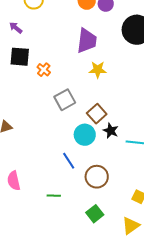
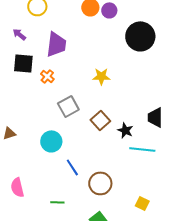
purple trapezoid: (87, 41) -> (56, 44), moved
black star: (111, 131) -> (125, 130), moved
cyan circle: (85, 135) -> (51, 141), moved

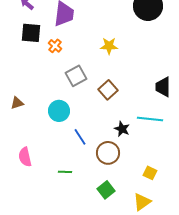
black star: (125, 130) -> (122, 129), moved

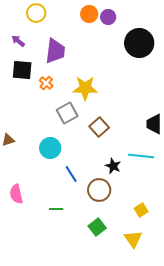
yellow star: (109, 46) -> (85, 88), moved, size x1.4
yellow square: (150, 173) -> (141, 210), turned 32
yellow triangle: (142, 202) -> (133, 239), turned -30

